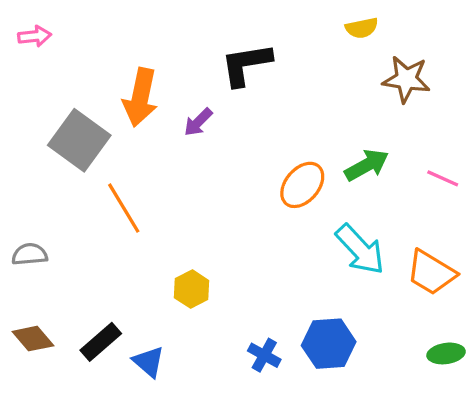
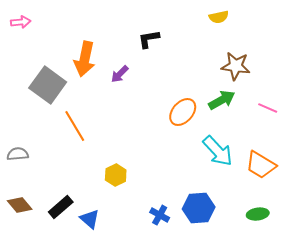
black L-shape: (246, 64) -> (149, 39), size x0.7
brown star: (406, 79) -> (236, 66), moved
green ellipse: (446, 353) -> (258, 214), moved

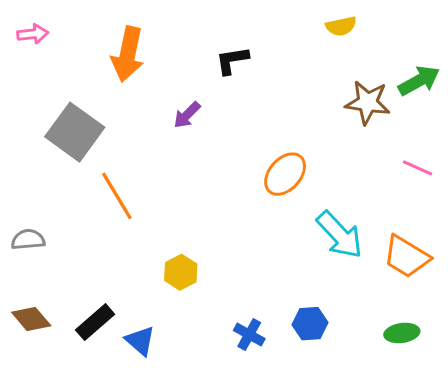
orange arrow: (85, 59) -> (128, 54), moved
green arrow: (222, 100) -> (419, 81), moved
blue hexagon: (199, 208) -> (310, 324), size x0.7

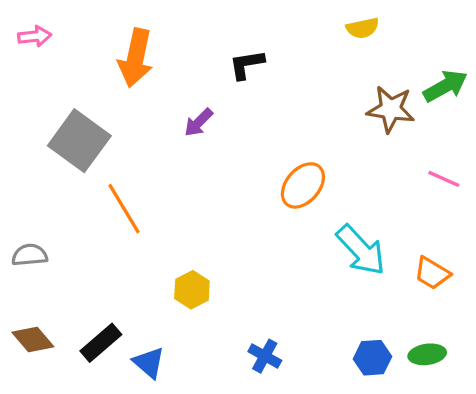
orange trapezoid: (407, 257) -> (432, 273), size x0.7
blue hexagon: (310, 324) -> (372, 358), moved

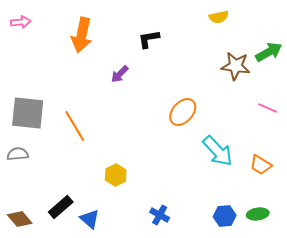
gray square: (79, 141) -> (28, 113), moved, turned -30
brown diamond: (33, 339) -> (20, 219), moved

